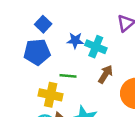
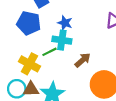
cyan cross: (96, 47) -> (62, 40), moved, turned -30
green line: (68, 76) -> (50, 52), turned -48

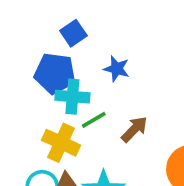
cyan cross: (62, 40) -> (72, 97), moved
brown arrow: (83, 60) -> (134, 129), moved

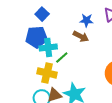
blue star: (117, 69) -> (86, 20), moved
brown arrow: (134, 129) -> (81, 36), moved, turned 84

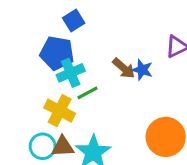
blue star: (86, 20) -> (142, 70), moved
cyan cross: (48, 47) -> (71, 73), turned -30

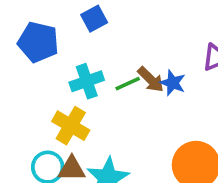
blue pentagon: (57, 53) -> (38, 42), moved
green line: (87, 93) -> (128, 84), moved

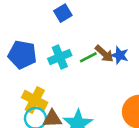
blue pentagon: (38, 42) -> (22, 55), moved
yellow cross: (71, 126) -> (35, 100), moved

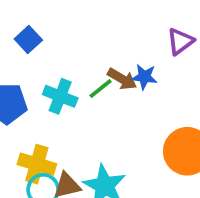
blue square: (63, 13) -> (28, 39), moved
cyan cross: (60, 57) -> (60, 96), turned -35

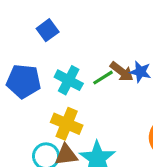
yellow cross: (37, 164) -> (67, 124), moved

